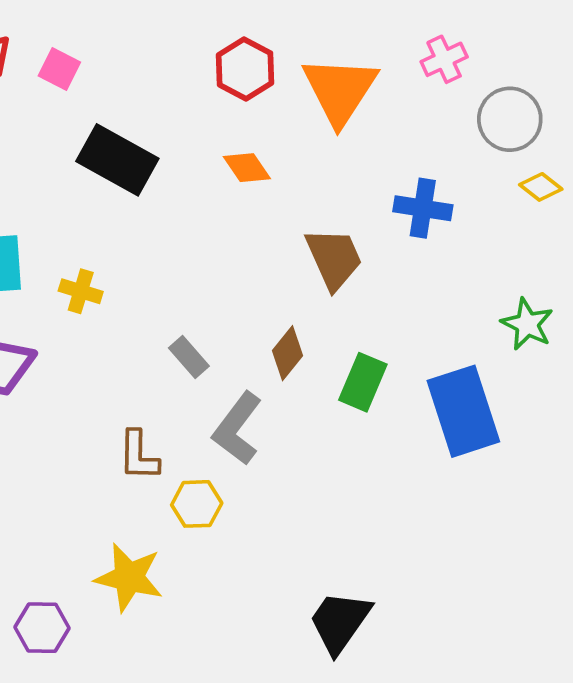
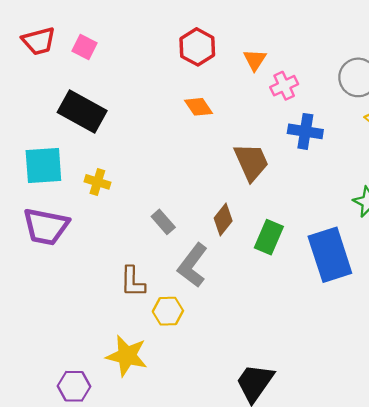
pink cross: (444, 59) -> (284, 86), moved
orange triangle: (340, 90) -> (255, 60), size x0.5
black rectangle: (117, 160) -> (82, 112), moved

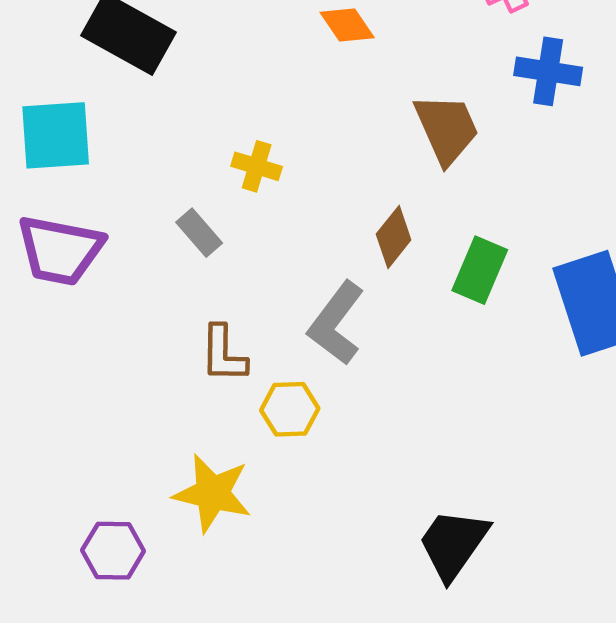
yellow cross: (97, 182) -> (257, 166), moved
gray rectangle: (163, 222) -> (199, 233), moved

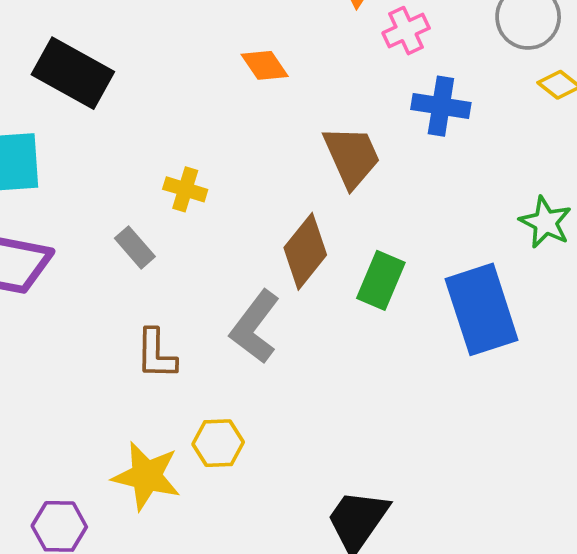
brown diamond: (394, 237) -> (305, 251), size x1.4
yellow hexagon: (290, 409) -> (218, 443), moved

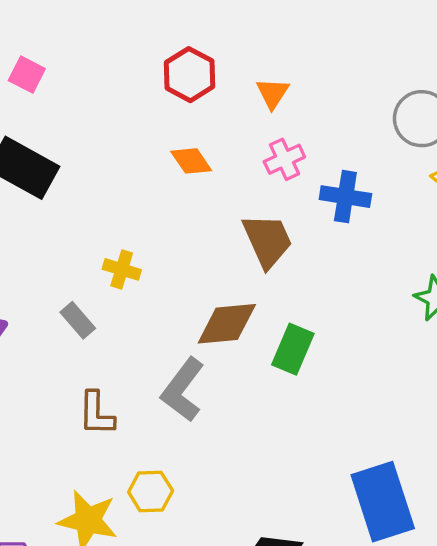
pink cross: (406, 31) -> (284, 159), moved
brown diamond: (305, 251) -> (227, 324), turned 46
blue rectangle: (482, 309) -> (383, 502), moved

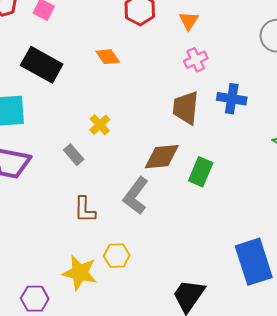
orange diamond: (191, 161) -> (108, 57), moved
blue cross: (345, 197) -> (232, 99), moved
brown trapezoid: (267, 241) -> (186, 108), turned -150
yellow cross: (122, 269) -> (100, 125), turned 30

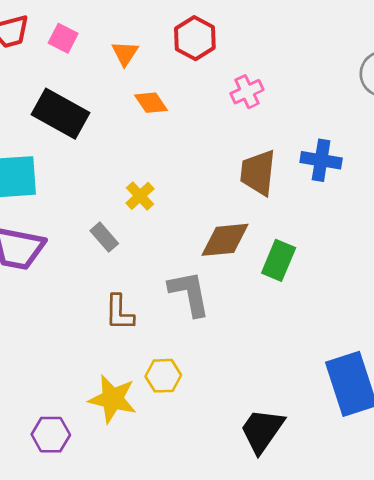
orange triangle: (189, 21) -> (125, 53), moved
pink cross: (196, 60) -> (247, 92), moved
gray L-shape: (136, 196) -> (189, 293), turned 132

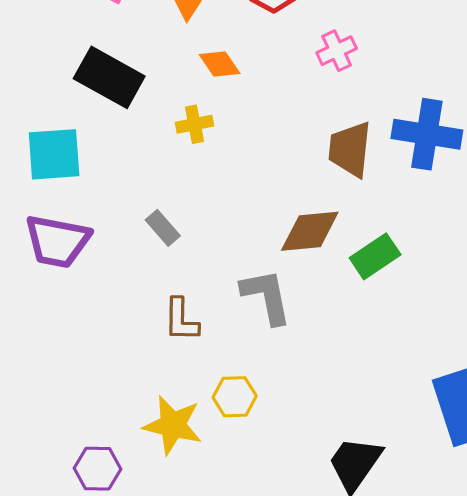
blue cross: (321, 160) -> (427, 134), size x1.4
yellow cross: (140, 196) -> (194, 124), moved, turned 32
green rectangle: (279, 260) -> (375, 256), turned 33

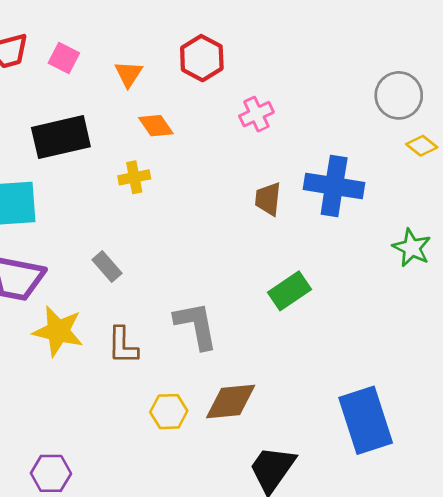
black rectangle: (109, 77) -> (61, 137), turned -42
brown trapezoid: (350, 149) -> (268, 199), size x0.7
brown diamond: (310, 231) -> (231, 402), moved
yellow star: (173, 425) -> (58, 331), moved

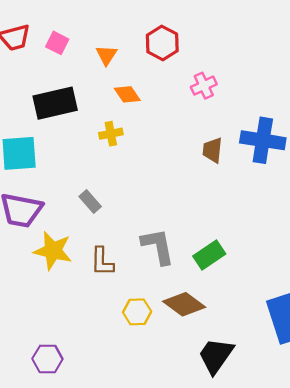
green rectangle: (290, 291) -> (209, 255), moved
brown diamond: (231, 402) -> (184, 304), turned 42

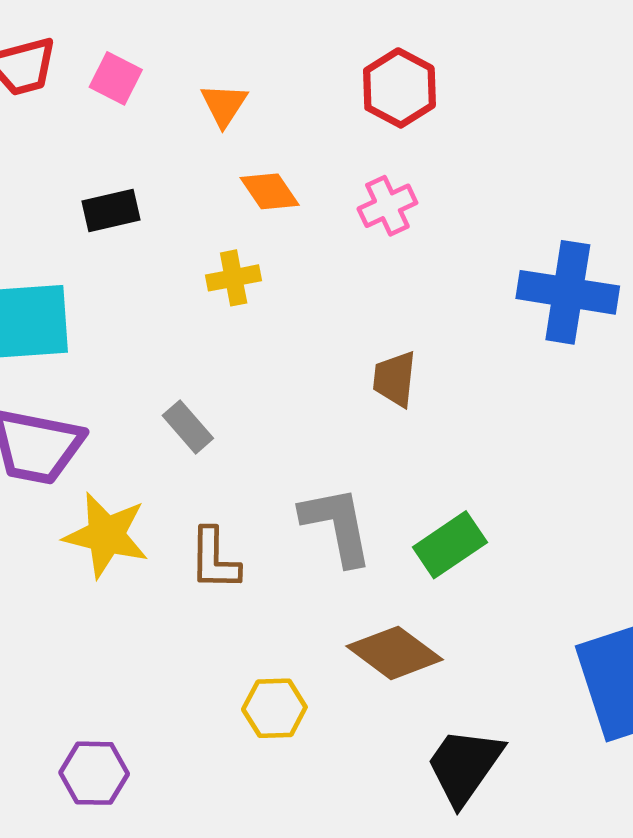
red hexagon: (162, 43) -> (399, 88), moved
pink cross: (204, 86) -> (387, 206), moved
black rectangle: (55, 103) -> (111, 211), size x0.6
brown trapezoid: (213, 150) -> (395, 379), moved
yellow hexagon: (137, 312) -> (274, 708), moved

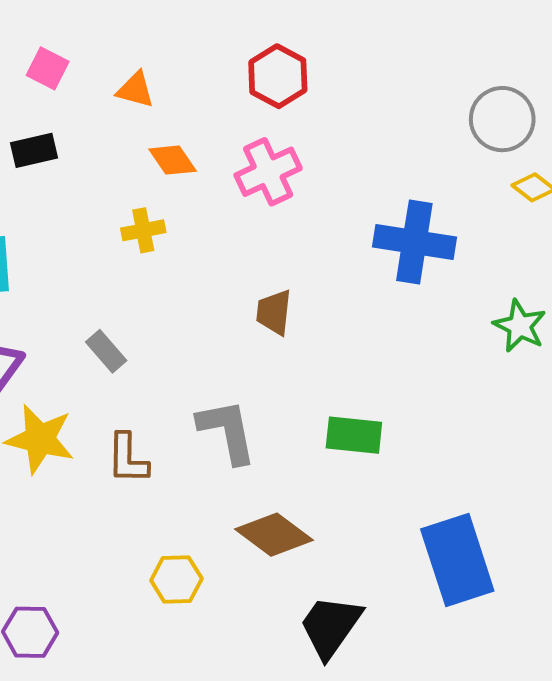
orange triangle: (224, 105) -> (135, 90), turned -48
pink cross: (387, 206) -> (268, 172), size x1.4
black rectangle: (111, 211) -> (34, 150), moved
green rectangle: (450, 545) -> (354, 435), moved, turned 40

